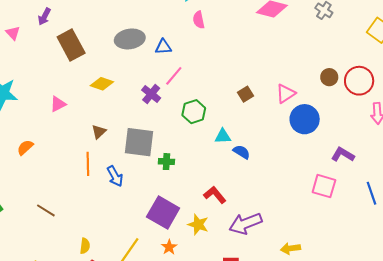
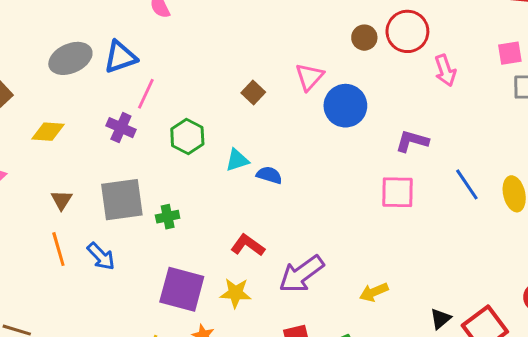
blue triangle: (163, 47) -> (120, 57), size x1.4

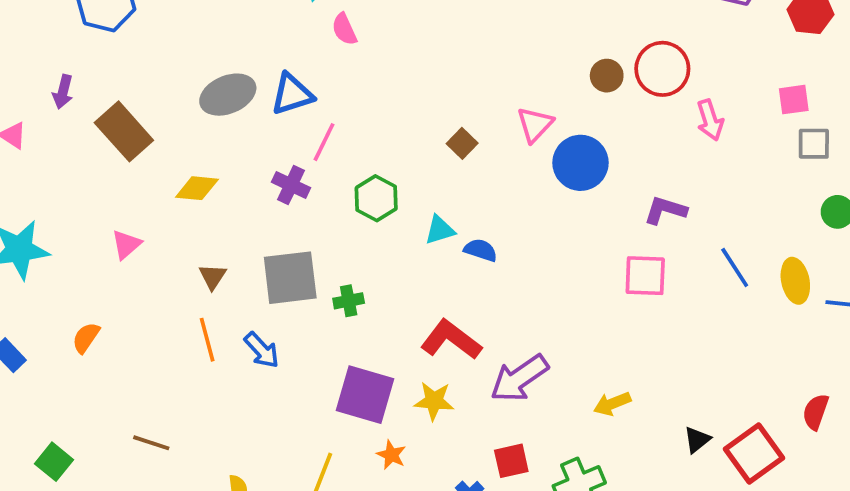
red L-shape: (248, 245) -> (451, 340), size x1.4

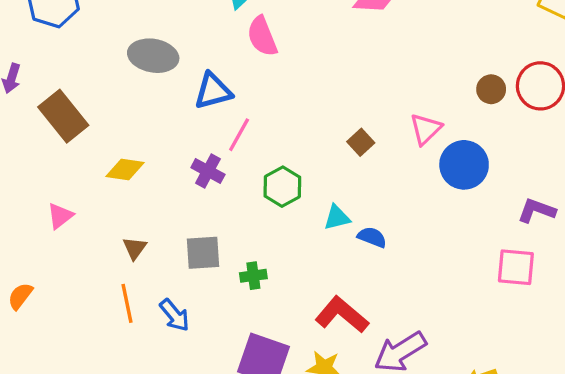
pink semicircle: (344, 29) -> (262, 36), size x1.4
gray ellipse: (228, 95) -> (153, 56), moved, turned 30
gray square: (290, 278) -> (203, 253), size x0.7

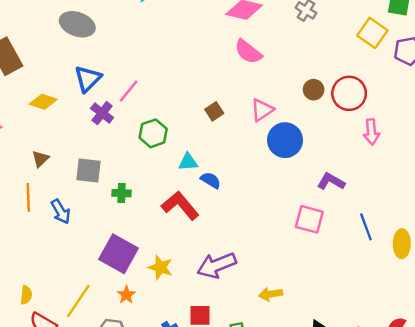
pink semicircle: (262, 36) -> (248, 52), moved, turned -40
blue triangle: (213, 91) -> (88, 79), moved, turned -40
red L-shape: (342, 315) -> (180, 206), moved

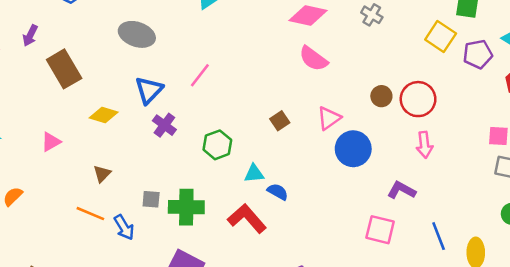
pink line: (129, 91) -> (200, 75), moved
pink arrow: (371, 132) -> (424, 145), moved
gray square: (88, 171) -> (151, 199), moved, size x0.7
green cross: (122, 193) -> (186, 207), size x1.8
orange line: (28, 197) -> (90, 214), turned -64

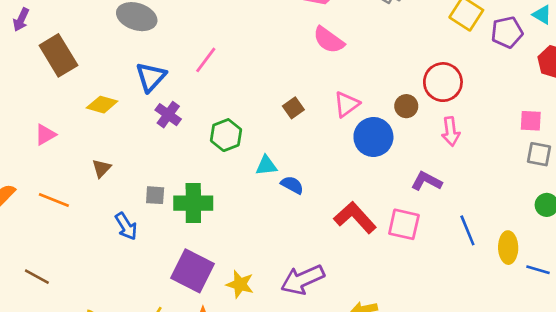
brown circle: (381, 96) -> (406, 106), moved
orange line: (90, 214) -> (54, 200), moved
red L-shape: (247, 218) -> (355, 217), moved

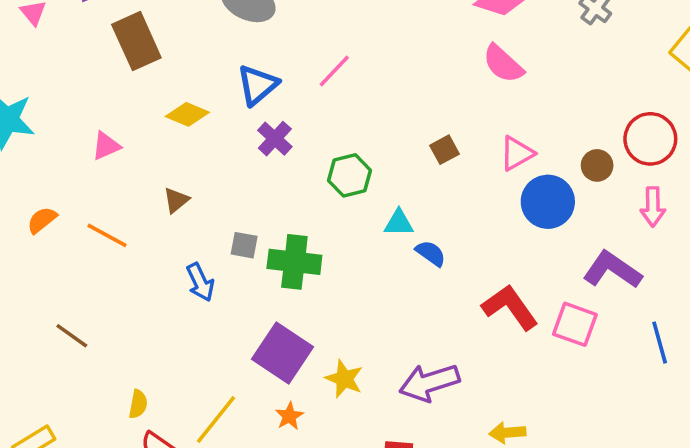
purple L-shape: (427, 181) -> (612, 270), size x1.4

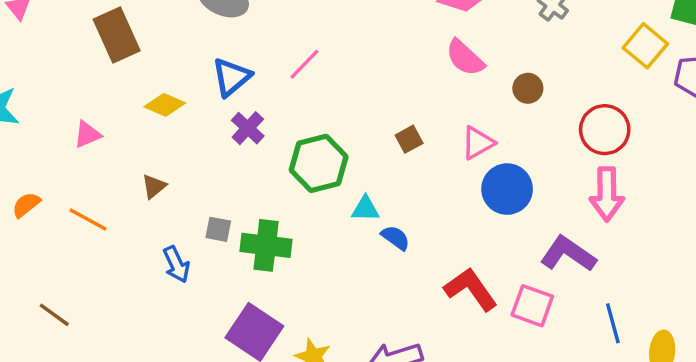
brown circle: (597, 165) -> (528, 88), moved
green hexagon: (349, 175) -> (319, 163), size x1.4
pink arrow: (653, 207) -> (607, 194), size x1.4

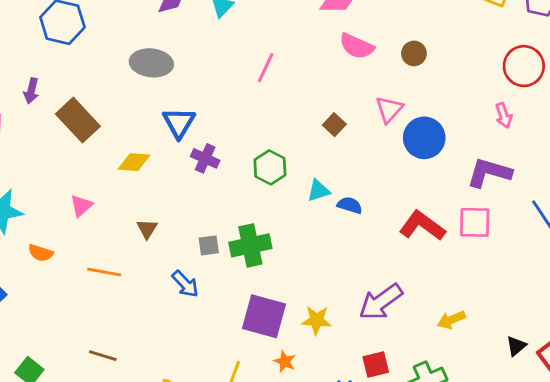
pink line: (305, 64) -> (266, 68), moved
red circle: (605, 130) -> (524, 66), moved
green hexagon: (319, 163) -> (270, 167), size x0.7
pink arrow: (607, 194) -> (504, 115), size x0.6
orange semicircle: (26, 205) -> (41, 253), moved, turned -105

